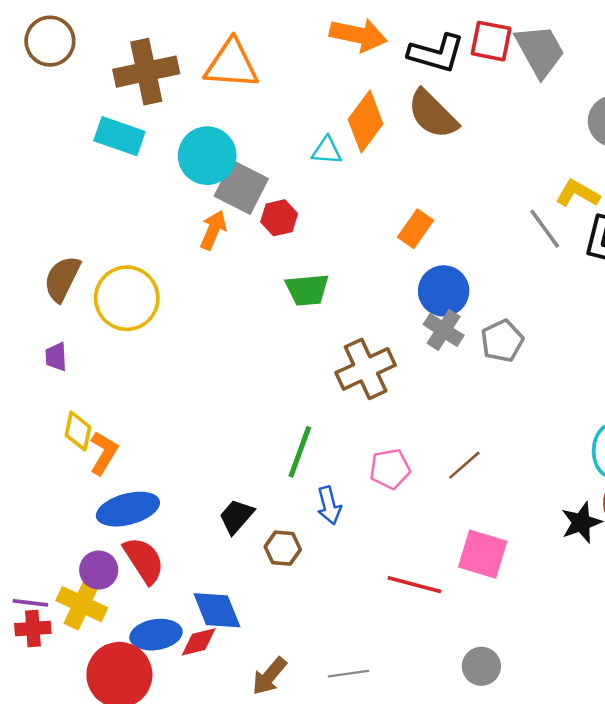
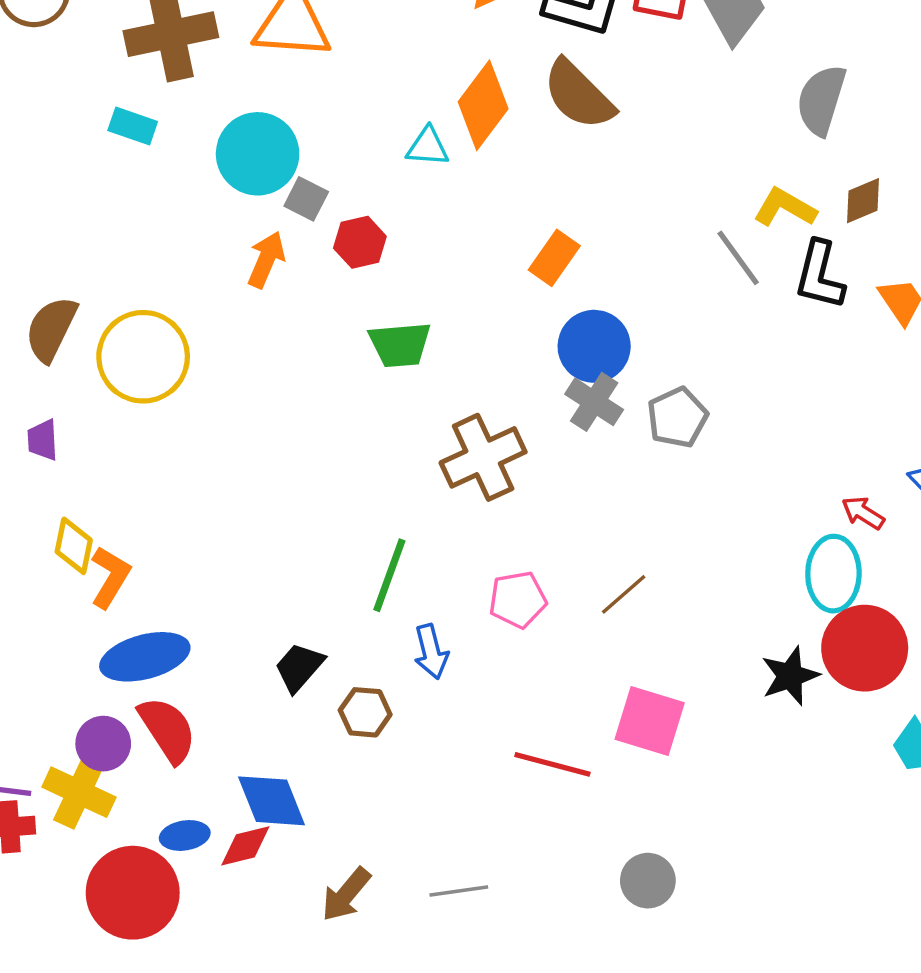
cyan rectangle: (119, 136) -> (133, 126), size x0.7
gray square: (241, 187) -> (306, 199), size x0.6
blue ellipse: (156, 635) -> (185, 835), size x0.7

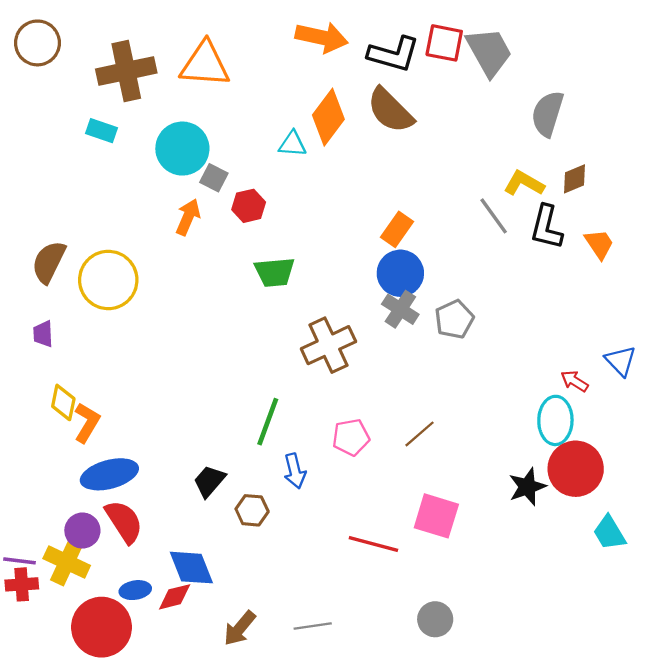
orange rectangle: (554, 258) -> (397, 229), moved

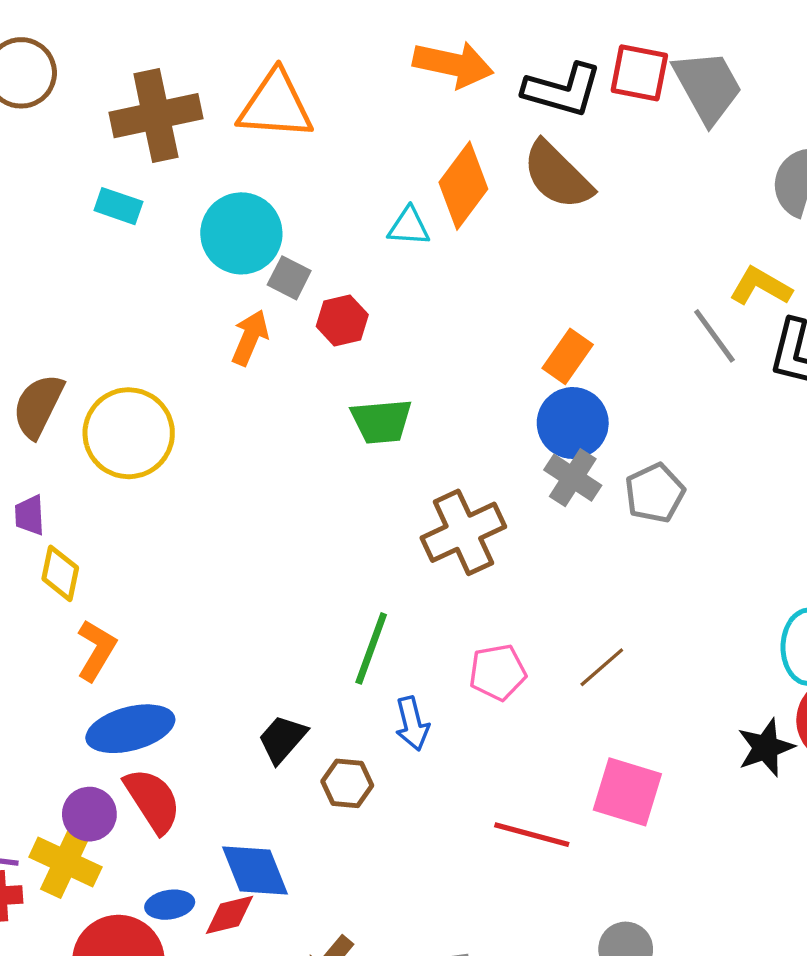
yellow diamond: (63, 402) -> (60, 573), moved

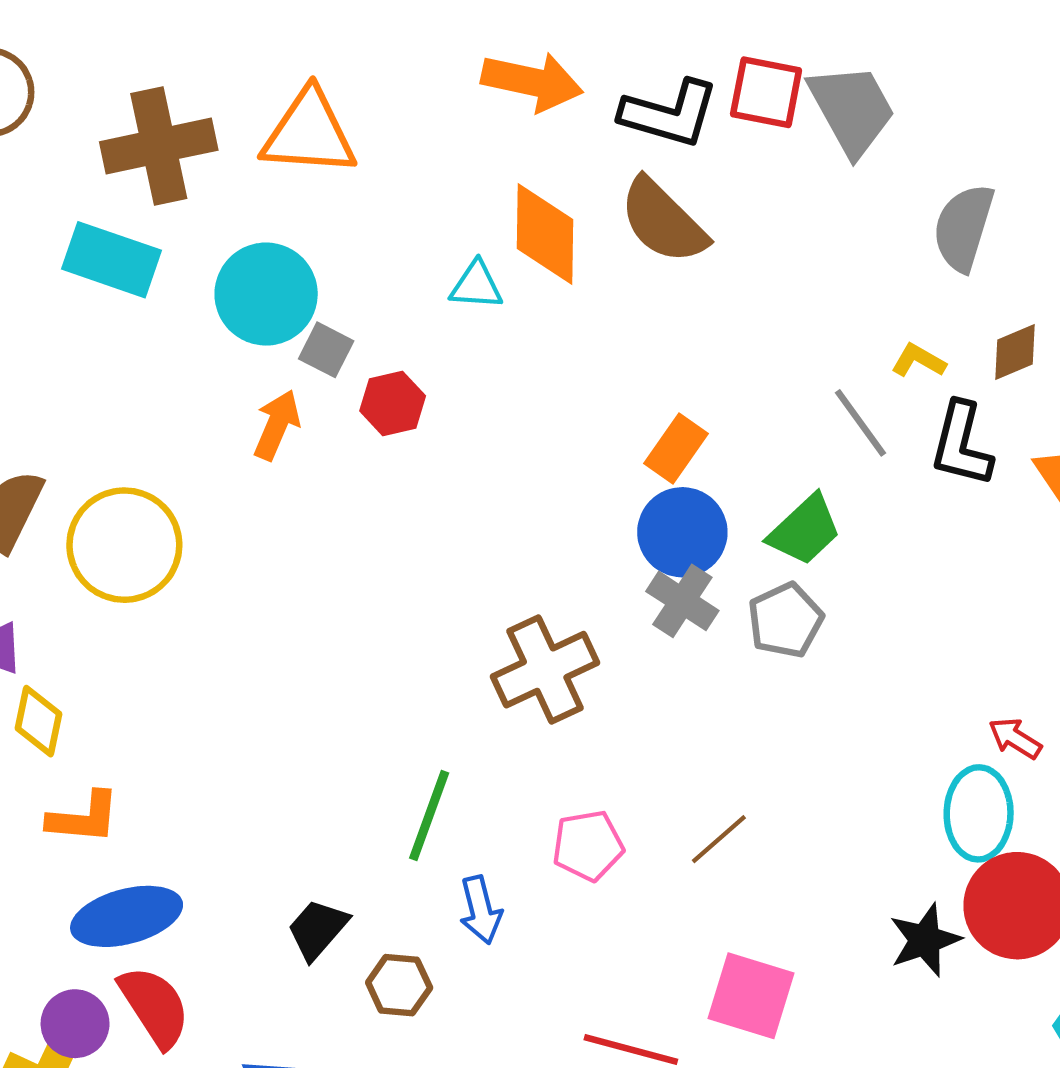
orange diamond: (463, 186) -> (545, 234), turned -36
cyan rectangle: (118, 206) -> (112, 260), size x1.6
yellow L-shape: (761, 286) -> (918, 361), size x0.7
green trapezoid: (381, 421) -> (805, 530), moved, turned -38
orange L-shape: (96, 650) -> (84, 818), turned 64

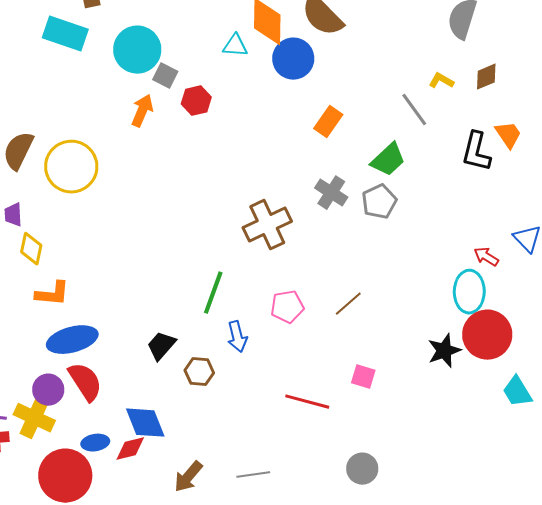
black L-shape: (961, 444) -> (476, 152), moved
blue circle: (682, 532) -> (293, 59), moved
pink square: (751, 996) -> (363, 377), size x0.6

